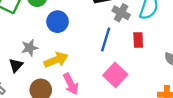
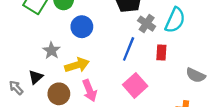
gray star: (30, 48) -> (51, 50), turned -30
black triangle: (16, 65) -> (36, 77), moved

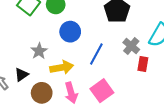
gray cross: (147, 24) -> (131, 46), moved
blue line: (129, 49) -> (96, 54), moved
pink square: (135, 85) -> (102, 91), moved

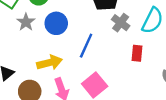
gray cross: (131, 46) -> (121, 23), moved
gray star: (39, 51) -> (26, 22), moved

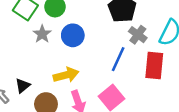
blue line: (86, 46) -> (118, 59), moved
red rectangle: (137, 53) -> (154, 66), size x1.6

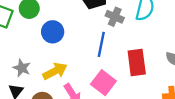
gray star: (42, 34) -> (22, 68), moved
red rectangle: (154, 66) -> (137, 63), moved

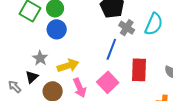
blue circle: (53, 32) -> (57, 29), moved

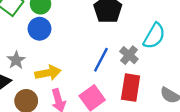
gray cross: (127, 28) -> (129, 55), moved

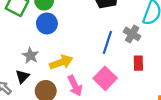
red rectangle: (131, 88) -> (138, 63), size x0.6

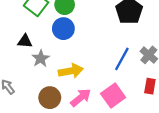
black triangle: (22, 76) -> (25, 41), moved, turned 40
pink arrow: (75, 86) -> (81, 98), turned -114

